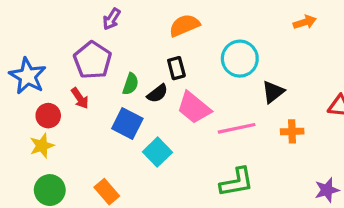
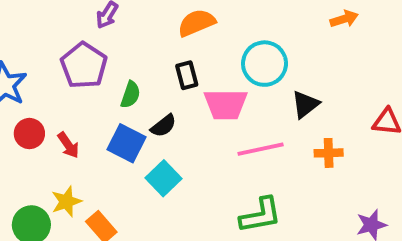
black semicircle: (157, 93) -> (163, 126), moved
red arrow: (80, 98) -> (68, 145), moved
pink trapezoid: (194, 108) -> (226, 104), moved, turned -39
yellow star: (42, 146) -> (66, 202), moved

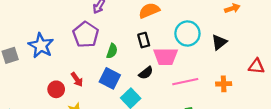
black triangle: (305, 104) -> (219, 42), moved
black semicircle: (163, 126) -> (146, 73), moved
red circle: (29, 134) -> (56, 89), moved

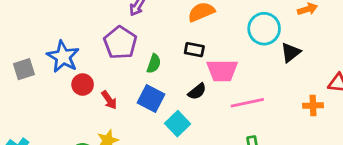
cyan circle: (187, 34) -> (264, 29), moved
black rectangle: (144, 40) -> (194, 50), turned -64
orange cross: (224, 84) -> (313, 105), moved
red circle: (56, 89) -> (83, 85), moved

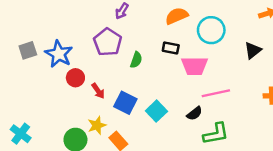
cyan circle: (264, 29) -> (211, 30), moved
gray square: (24, 69) -> (28, 50), moved
black semicircle: (197, 92) -> (195, 113), moved
blue square: (151, 98) -> (125, 103), moved

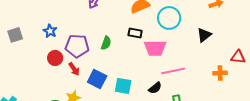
purple pentagon: (108, 42) -> (77, 46), moved, turned -30
blue star: (59, 54) -> (50, 31), moved, size x0.6
cyan square: (156, 111) -> (123, 86), turned -36

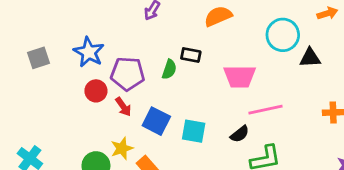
cyan circle: (169, 18) -> (283, 35), moved
blue star: (50, 31) -> (89, 52), size x1.5
black rectangle: (135, 33) -> (191, 55), moved
black triangle: (204, 35) -> (310, 58), turned 35

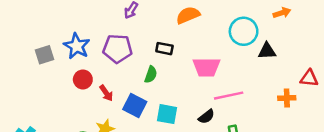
gray square: (39, 58) -> (45, 55), moved
green semicircle: (169, 69) -> (151, 75), moved
purple pentagon: (128, 74) -> (117, 49), moved

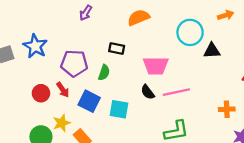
purple pentagon: (117, 49) -> (74, 63), moved
red circle: (83, 79) -> (41, 93), moved
orange cross: (287, 98) -> (227, 109), moved
black semicircle: (206, 117) -> (148, 92), moved, turned 91

